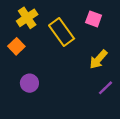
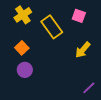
orange square: (16, 46) -> (22, 48), moved
purple line: (105, 88) -> (89, 88), moved

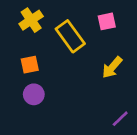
pink square: (79, 16) -> (107, 21), turned -32
orange square: (22, 48) -> (30, 65), turned 32

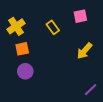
yellow cross: (31, 20) -> (16, 26), moved
yellow rectangle: (70, 36) -> (53, 27), size x0.6

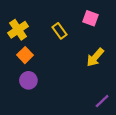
pink square: (80, 16) -> (91, 18), turned 32
orange square: (22, 49) -> (25, 55), turned -32

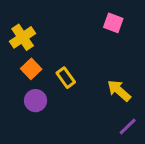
yellow rectangle: (59, 31) -> (66, 78), moved
yellow arrow: (95, 57) -> (119, 91), moved, turned 90

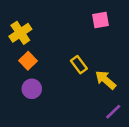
pink square: (113, 23) -> (100, 20), turned -30
yellow rectangle: (66, 78) -> (79, 65), moved

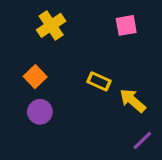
yellow cross: (20, 33) -> (51, 25), moved
yellow rectangle: (79, 65) -> (99, 81), turned -30

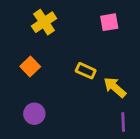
purple circle: (40, 112) -> (34, 114), moved
purple line: (142, 141) -> (123, 122), turned -48

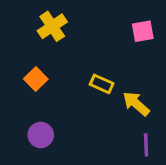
pink square: (109, 22) -> (143, 31), moved

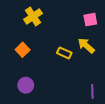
yellow arrow: (136, 104) -> (86, 46), moved

